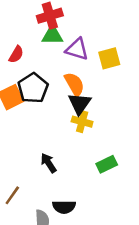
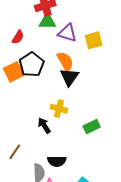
yellow cross: (82, 122) -> (59, 109), moved

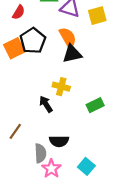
black triangle: (69, 77) -> (72, 54), turned 42

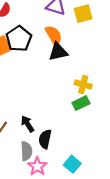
yellow cross: (61, 87) -> (83, 85), moved
black arrow: (46, 104) -> (28, 124), moved
black semicircle: (59, 141) -> (45, 139), turned 102

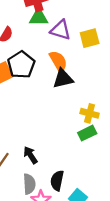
black semicircle: (45, 139) -> (57, 181), moved

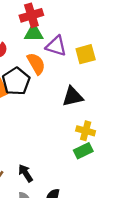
orange semicircle: (58, 61) -> (36, 64), moved
black triangle: (63, 79) -> (73, 97), moved

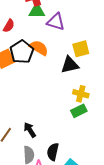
yellow square: (86, 54) -> (81, 49), moved
orange semicircle: (36, 64) -> (39, 48), moved, turned -30

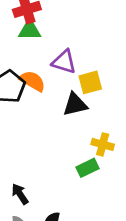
purple triangle: (56, 22) -> (64, 62), moved
yellow cross: (81, 94) -> (103, 144), moved

